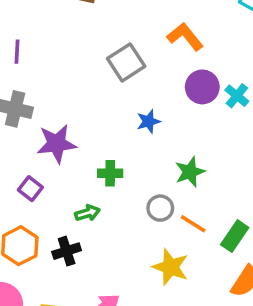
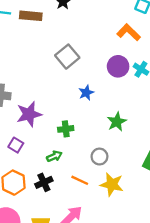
orange L-shape: (185, 37) -> (129, 32), moved
gray circle: (160, 208) -> (99, 157), moved
orange line: (193, 224) -> (80, 180), moved

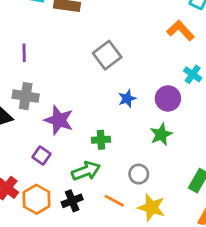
purple circle: (118, 66) -> (168, 98), moved
purple star: (29, 114) -> (59, 120), turned 30
green arrow: (54, 156) -> (86, 171), size x1.5

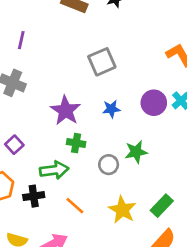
purple circle: (168, 98) -> (154, 103), moved
purple star: (59, 120) -> (66, 111), moved
gray circle: (139, 174) -> (109, 165), moved
yellow star: (151, 207) -> (122, 210), moved

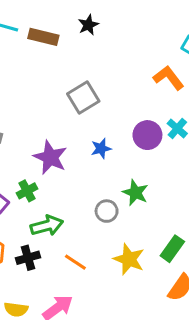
green cross: (76, 143) -> (27, 191), moved, turned -30
green star: (136, 152) -> (135, 193), turned -30

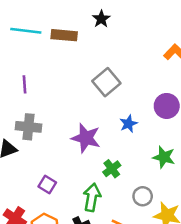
green cross: (27, 191) -> (112, 169), moved
gray circle: (107, 211) -> (143, 196), moved
green arrow: (47, 226) -> (92, 197), turned -56

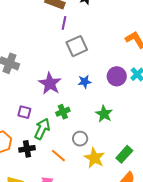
purple line: (25, 84) -> (64, 23), moved
purple square: (47, 185) -> (24, 112), moved, turned -32

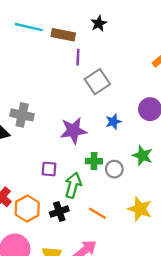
purple star: (50, 84) -> (73, 131), turned -30
green cross: (63, 112) -> (94, 161), turned 32
gray circle: (80, 139) -> (114, 169), moved

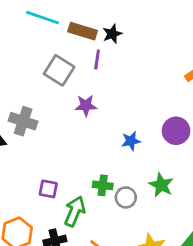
black star: (99, 23) -> (112, 34), moved
gray square: (97, 82) -> (59, 70), moved, turned -30
purple star: (73, 131) -> (86, 105), moved, size x0.7

